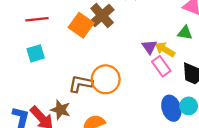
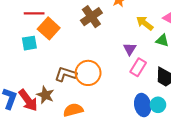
orange square: (81, 25) -> (49, 28), moved
yellow arrow: (165, 49) -> (145, 23), moved
pink rectangle: (161, 66) -> (138, 67), turned 60

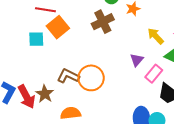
pink rectangle: (138, 67) -> (154, 74), moved

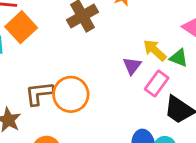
yellow arrow: (156, 36) -> (155, 50), moved
brown L-shape: (68, 76) -> (39, 93), turned -30

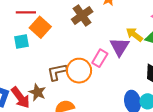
purple triangle: (132, 66) -> (120, 47), size x1.5
pink rectangle: (157, 83) -> (100, 58), moved

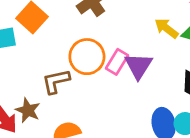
purple triangle: (120, 47) -> (138, 66), moved
orange circle: (79, 71) -> (87, 57), moved

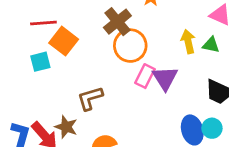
yellow arrow: (166, 28) -> (188, 42), turned 45
orange circle: (87, 57) -> (130, 46), moved

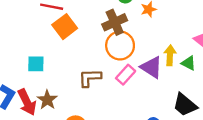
cyan square: (40, 62) -> (36, 64), moved
purple triangle: (165, 78) -> (151, 67), moved, turned -40
brown L-shape: (90, 98) -> (90, 78), moved

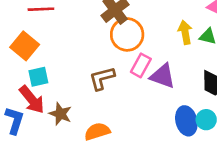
orange square: (65, 27) -> (25, 46), moved
purple triangle: (151, 67) -> (163, 76), moved
red arrow: (27, 102) -> (32, 100), moved

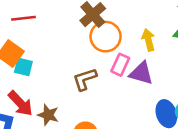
yellow arrow: (185, 32) -> (148, 40), moved
cyan square: (38, 77) -> (23, 67), moved, turned 30

